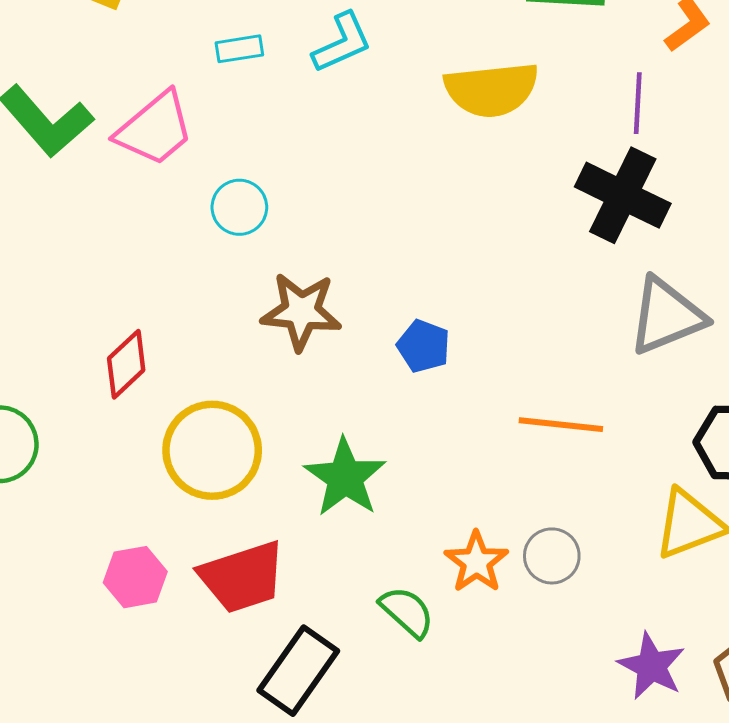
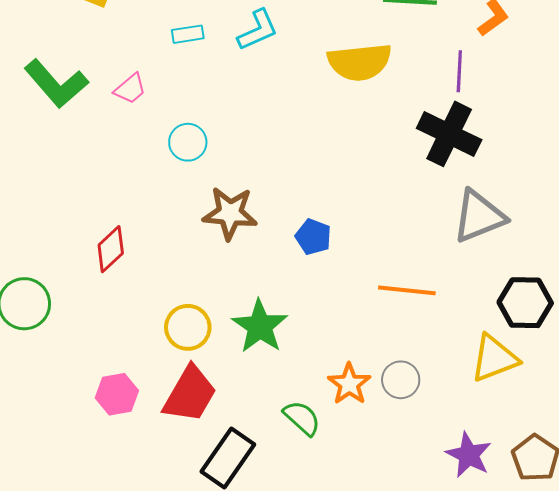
pink trapezoid: (155, 129) -> (130, 89), size x0.6
yellow circle: (212, 450) -> (188, 327), moved, size x0.7
red trapezoid: (242, 577) -> (190, 394), turned -42

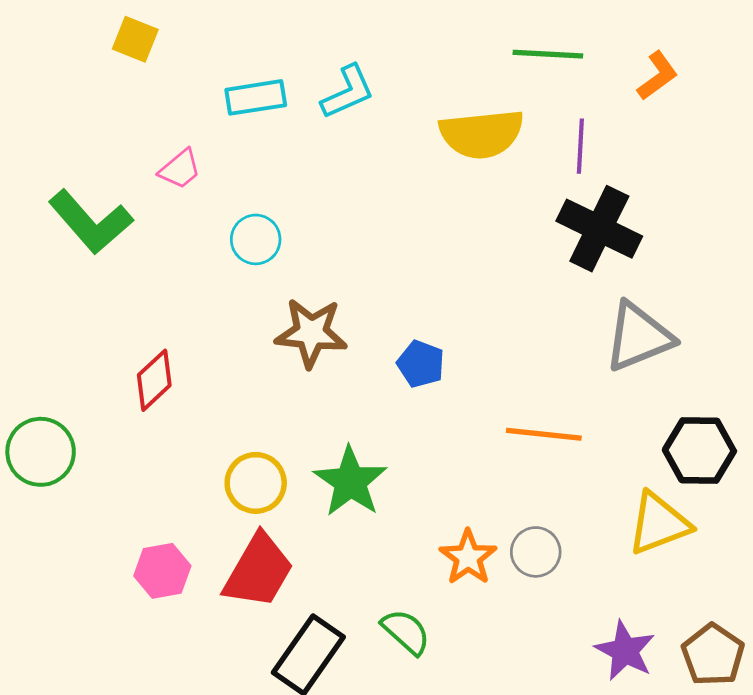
cyan rectangle: (188, 34) -> (256, 97), size x1.4
purple line: (459, 71) -> (580, 146), moved
green L-shape: (56, 84) -> (91, 222), moved
green semicircle: (302, 418) -> (406, 632), moved

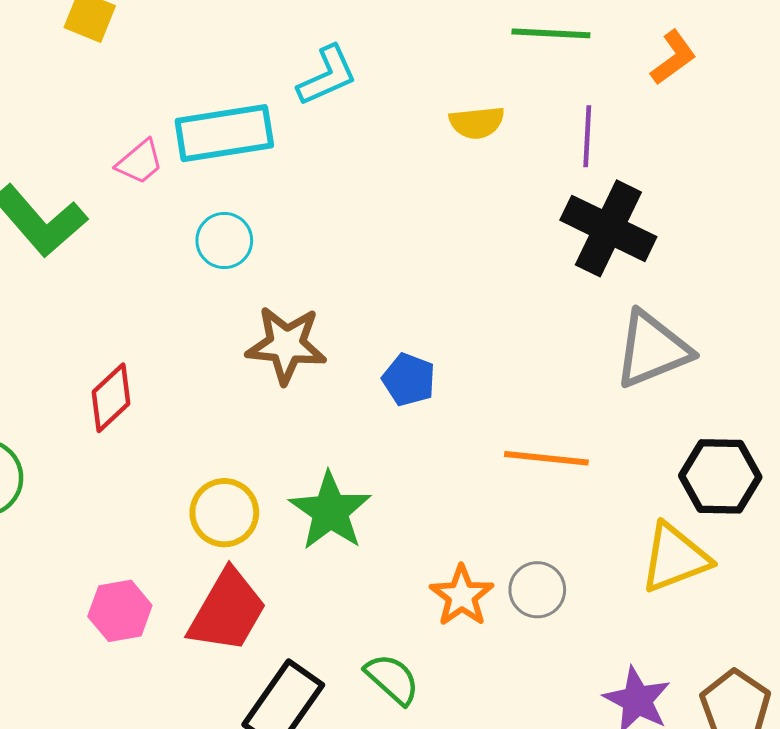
cyan rectangle: (256, 97) -> (224, 133), moved, size x1.4
yellow semicircle: (482, 134) -> (477, 123), size x0.6

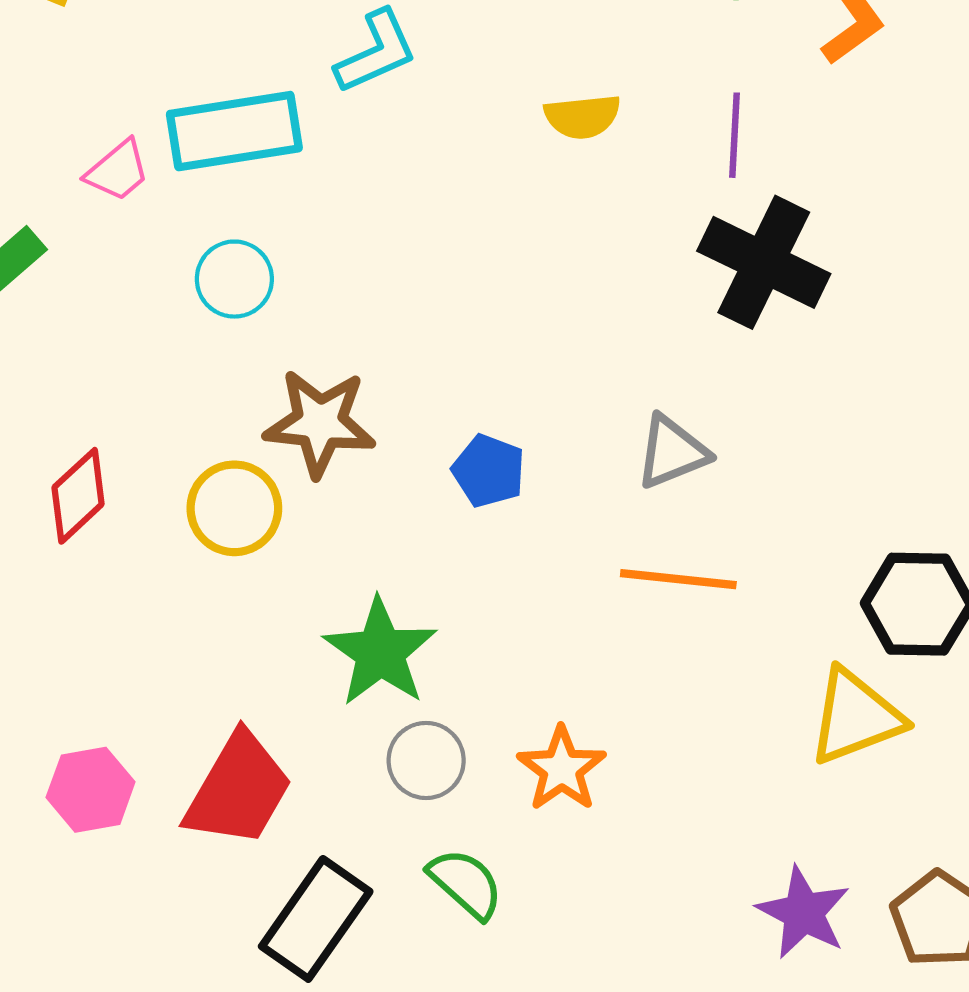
gray triangle: (652, 349) -> (672, 452), moved, size x0.7
yellow circle: (224, 513) -> (234, 508), moved
gray circle: (537, 590) -> (426, 760), moved

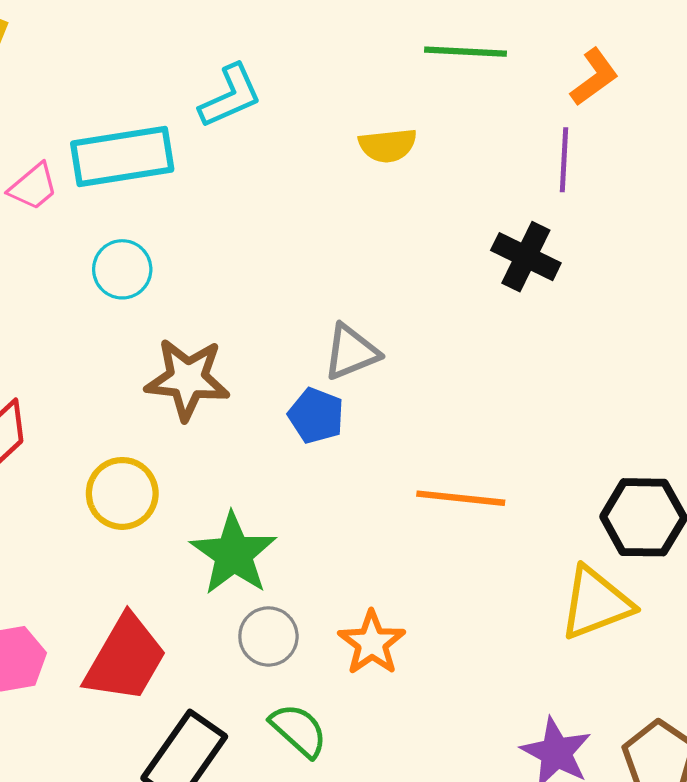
purple line: (735, 135) -> (564, 160), moved
black cross: (764, 262) -> (526, 257), size x0.7
gray triangle: (672, 452) -> (351, 352), moved
yellow circle: (234, 508) -> (122, 493), moved

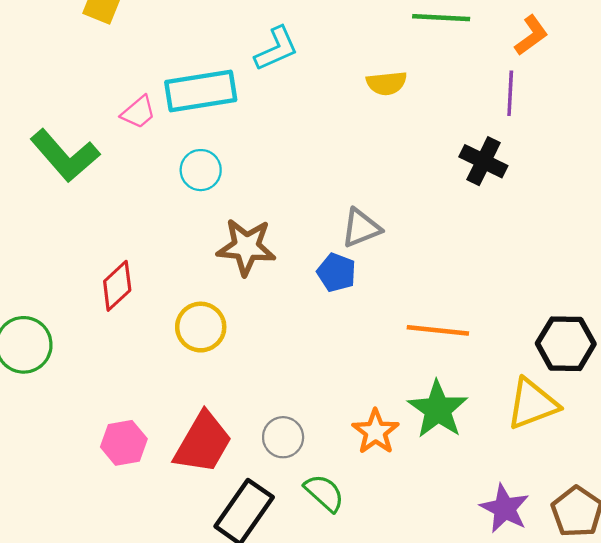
green star: (233, 554) -> (438, 409), moved
gray circle: (268, 636) -> (283, 437), moved

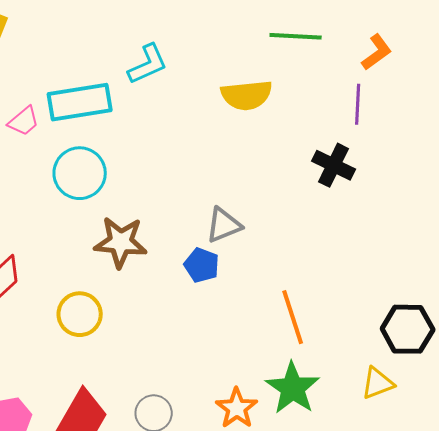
yellow semicircle: (387, 83) -> (247, 95), size x1.4
cyan circle: (201, 170) -> (80, 173), size x1.4
orange line: (438, 330) -> (293, 317), turned 66
yellow triangle: (532, 404) -> (378, 383), size x0.7

